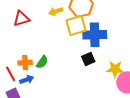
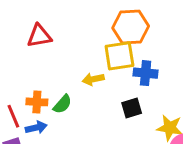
yellow arrow: (56, 11) -> (93, 79), moved
blue cross: (95, 35) -> (146, 73), size x0.7

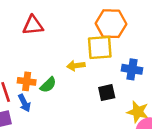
blue cross: (146, 73) -> (132, 69), moved
blue arrow: (36, 128) -> (24, 103), turned 72

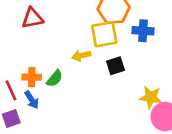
blue cross: (132, 69) -> (143, 31), moved
black square: (107, 93) -> (115, 66), moved

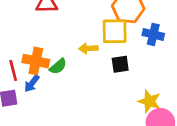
orange cross: (32, 77) -> (36, 61), size x1.4
blue arrow: (32, 100) -> (32, 83), turned 60

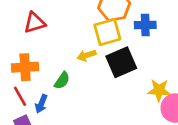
orange cross: (36, 61) -> (25, 67), moved
black square: (120, 64) -> (121, 62), size x1.6

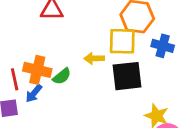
orange cross: (25, 67) -> (37, 70), moved

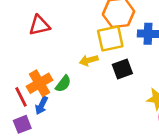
orange cross: (37, 70) -> (39, 83), turned -30
black square: (127, 76) -> (122, 69), size x0.7

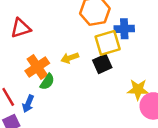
yellow square: (110, 39) -> (108, 43), moved
orange cross: (39, 83) -> (37, 67), moved

